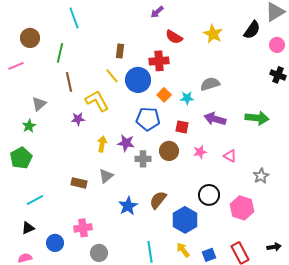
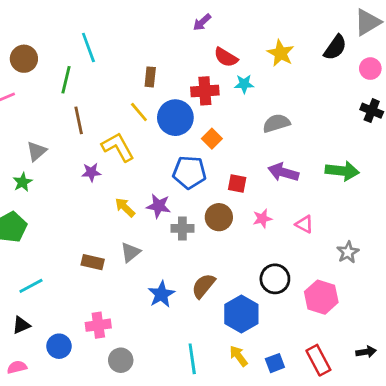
cyan line: (74, 18) -> (88, 47), moved
cyan star: (187, 98) -> (244, 84), moved
yellow arrow: (102, 144) -> (125, 207), turned -56

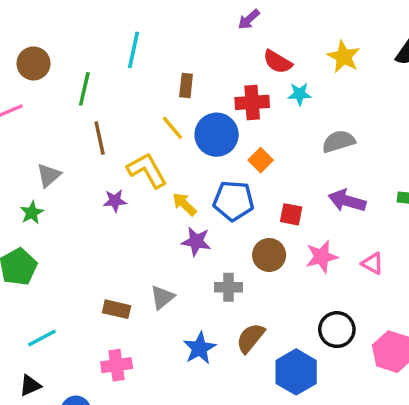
cyan line: (88, 47) -> (133, 50), moved, turned 32
yellow arrow: (125, 207) -> (184, 204), moved
pink star: (262, 219) -> (322, 257), size x1.4
gray cross: (182, 228) -> (228, 287), moved
pink cross: (98, 325) -> (117, 365), moved

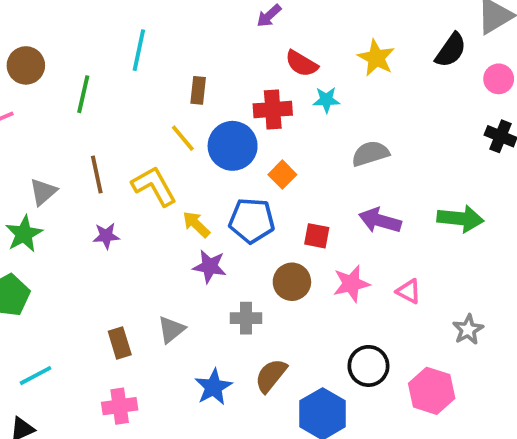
brown line: (100, 138) -> (97, 175), moved
purple star: (115, 201) -> (106, 236), moved
green star: (32, 213) -> (24, 234), size x1.4
brown rectangle: (117, 309) -> (120, 343), turned 60

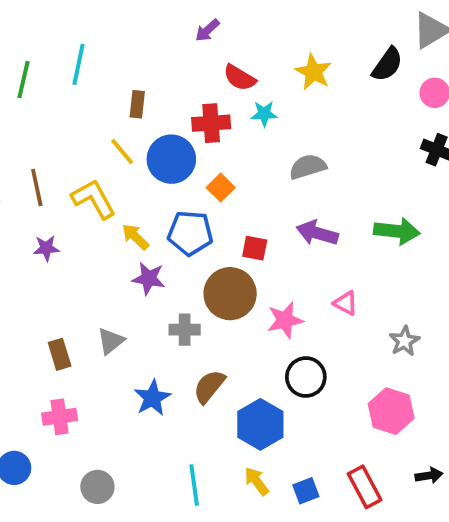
green line: (83, 94) -> (24, 80), moved
brown circle: (292, 282) -> (230, 294), size x1.4
pink star: (351, 284) -> (285, 320), moved
pink hexagon: (432, 391) -> (391, 411), moved

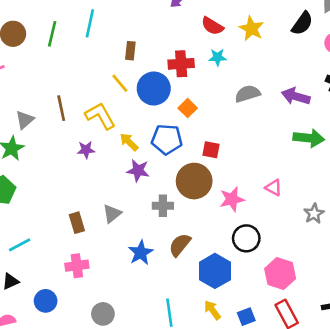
red semicircle: (240, 78) -> (212, 26), moved
purple arrow: (317, 233) -> (296, 96), moved
purple star: (46, 248) -> (86, 150), moved
pink hexagon: (391, 411) -> (280, 274), moved

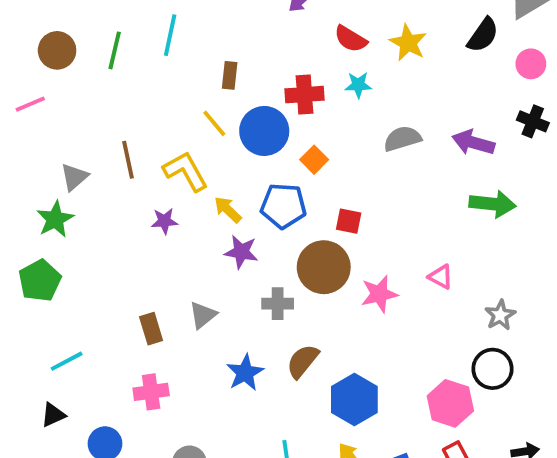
black circle: (246, 238) -> (493, 369), moved

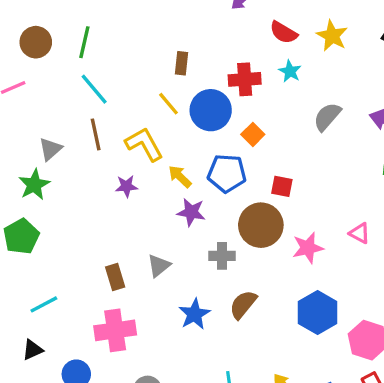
cyan line: (170, 35) -> (94, 89), moved, turned -52
cyan star: (358, 85) -> (290, 71), turned 30
gray semicircle: (402, 139) -> (327, 117), turned -32
pink cross: (151, 392) -> (115, 330), size x1.4
blue hexagon: (354, 400) -> (318, 313), moved

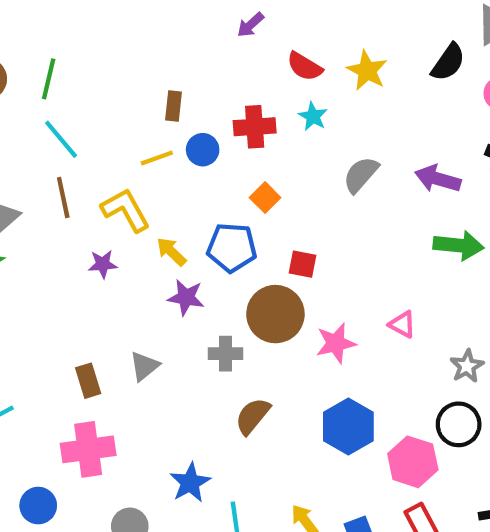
yellow line: (169, 104) -> (157, 158), turned -70
blue circle: (211, 110) -> (203, 150), moved, size x0.6
blue star: (194, 314) -> (190, 483), moved

